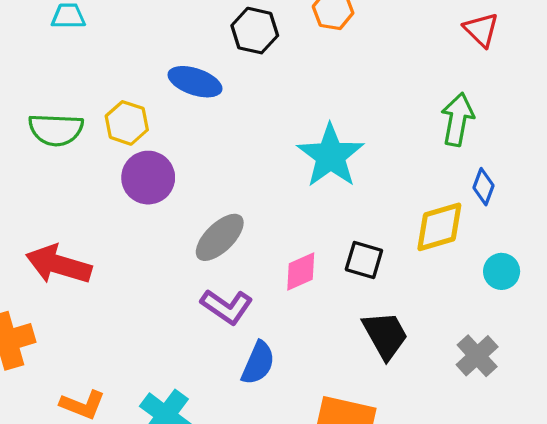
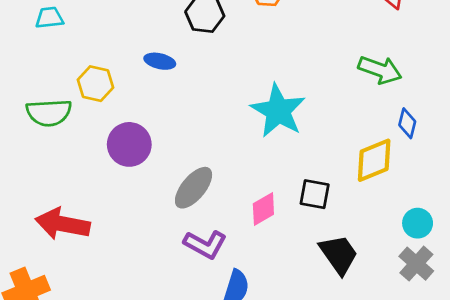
blue ellipse: (195, 82) -> (160, 61), size x0.7
green arrow: (458, 119) -> (380, 70), turned 105
yellow hexagon: (127, 123) -> (95, 84), moved
cyan circle: (502, 271) -> (418, 223), moved

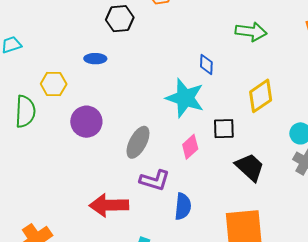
cyan star: (278, 111) -> (185, 98), moved
green semicircle: (49, 113) -> (25, 111), turned -72
blue diamond: (407, 123) -> (206, 64), moved
red arrow: (63, 224) -> (109, 205), moved

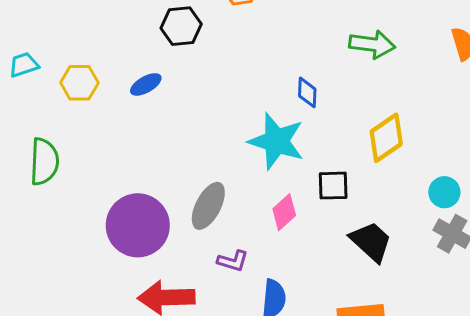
blue ellipse: (95, 59) -> (146, 84), turned -30
yellow hexagon: (54, 84) -> (79, 83), moved
purple circle: (86, 122) -> (138, 225), moved, size x1.4
purple L-shape: (155, 180) -> (233, 261), size x0.7

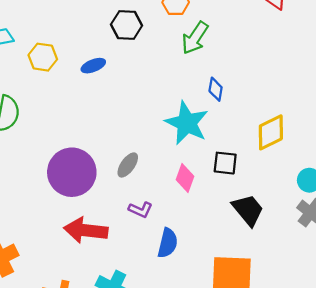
green arrow: (372, 44) -> (195, 38), moved, turned 108
gray ellipse: (208, 206) -> (128, 165), size x0.7
pink diamond: (284, 212) -> (185, 178), turned -36

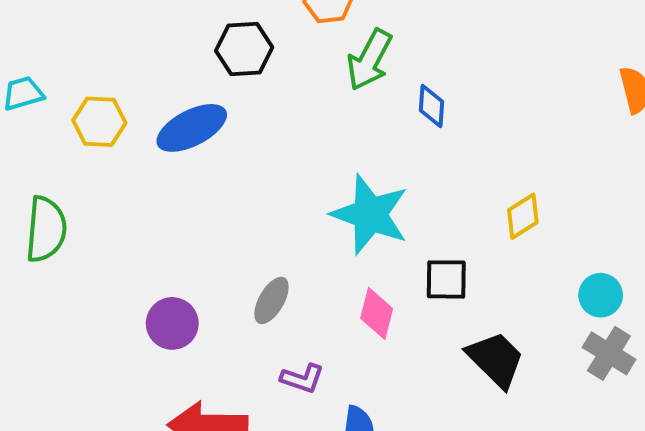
blue ellipse: (93, 66) -> (192, 128), size x1.6
blue diamond: (216, 89) -> (432, 106), moved
yellow diamond: (271, 132) -> (523, 216), size x0.7
purple circle: (72, 172) -> (172, 323), size x0.6

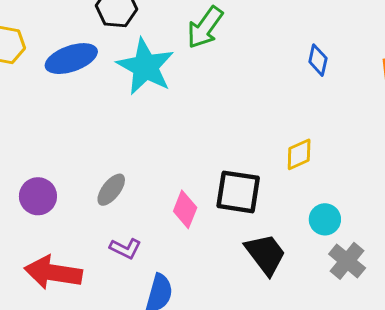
blue diamond: (432, 106) -> (318, 60), moved
cyan star: (370, 214) -> (145, 67), moved
black square: (446, 279) -> (238, 192), size x1.4
cyan circle: (601, 295) -> (325, 219), moved

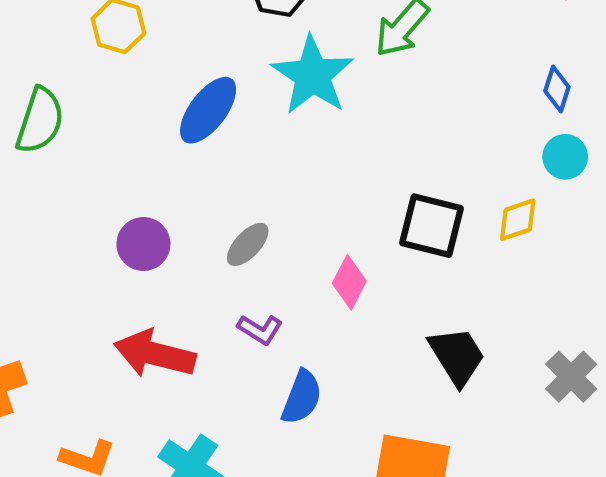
blue ellipse: (71, 59) -> (208, 110), moved, turned -39
black square: (238, 192) -> (431, 226), moved
cyan circle: (325, 219) -> (565, 157), moved

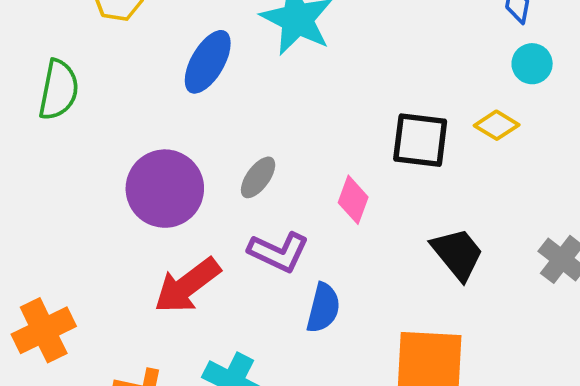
yellow diamond: (518, 220) -> (497, 125), turned 57
purple circle: (143, 244) -> (165, 189), size x1.6
purple L-shape: (260, 329) -> (279, 252), size x1.5
red arrow: (155, 354) -> (187, 286), turned -44

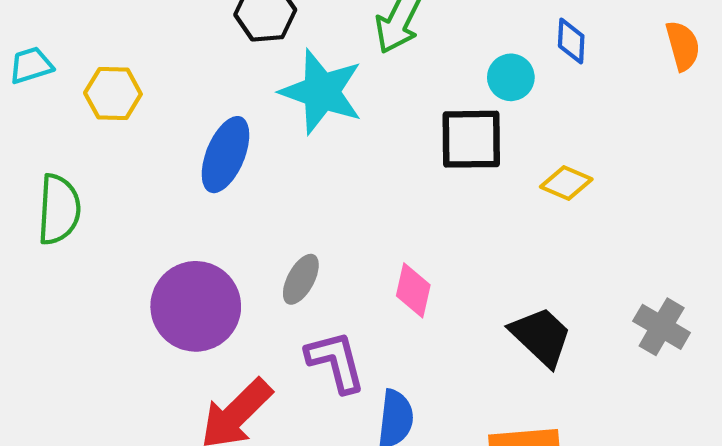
cyan circle: (532, 64) -> (511, 77), moved
black square: (420, 140) -> (471, 139), moved
purple L-shape: (279, 252) -> (336, 362), turned -122

